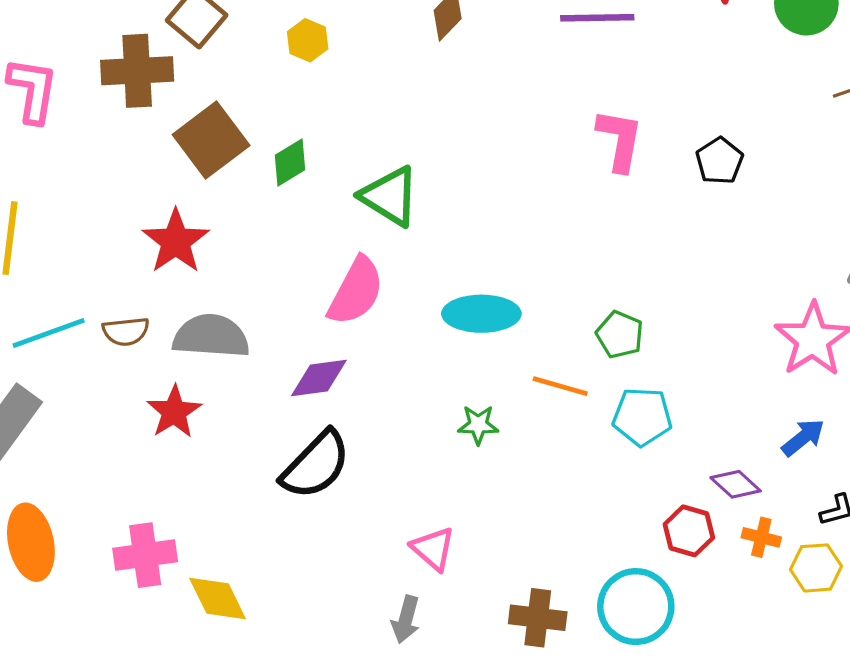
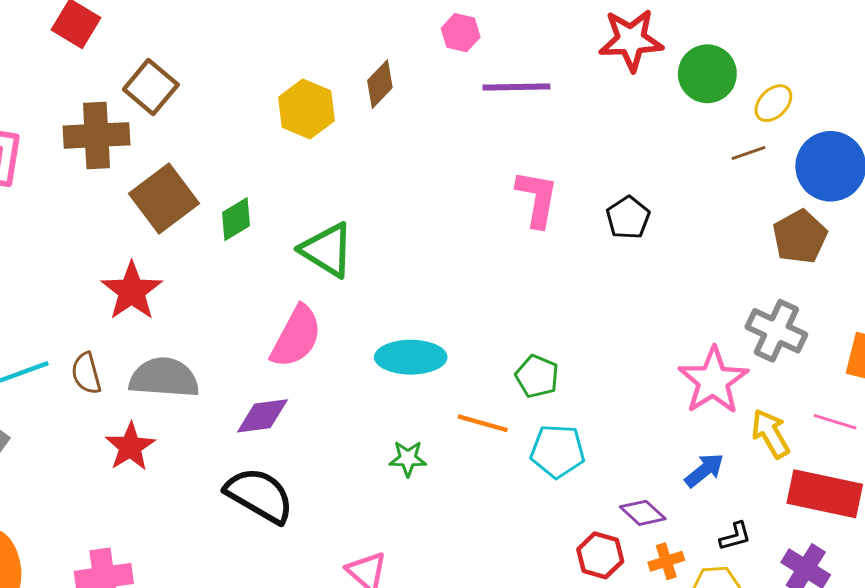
yellow hexagon: (308, 40) -> (306, 109), moved, size x1.5
brown semicircle: (126, 331) -> (86, 373), turned 81
black semicircle: (316, 465) -> (259, 495), turned -104
orange cross: (761, 537) -> (666, 561), turned -32

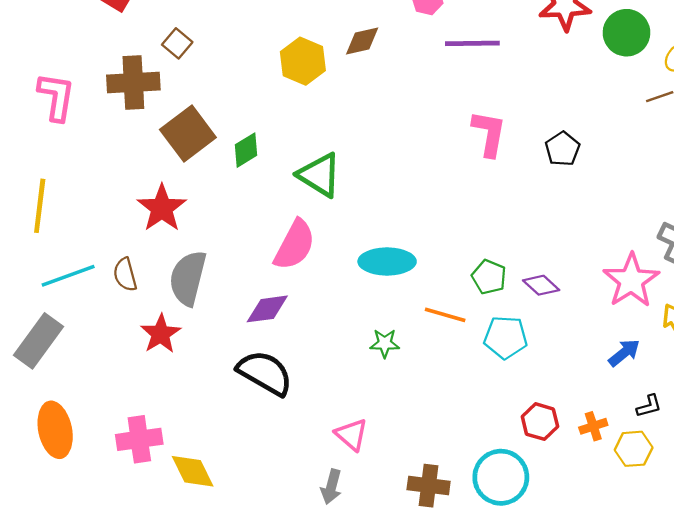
brown diamond: (380, 84) -> (362, 41), turned 33
brown square: (151, 87) -> (177, 43), size x0.7
gray semicircle: (164, 378) -> (188, 278), turned -80
purple diamond: (643, 513) -> (541, 285), moved

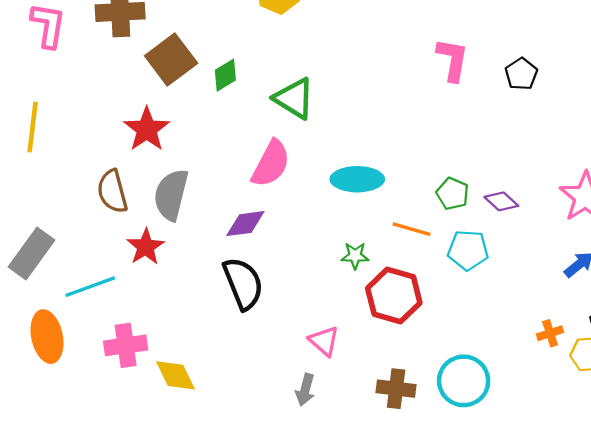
brown semicircle: (125, 275) -> (112, 191), size x1.4
cyan line: (68, 276) -> (90, 287), moved
black semicircle: (265, 373) -> (243, 283), turned 38
red hexagon: (540, 422) -> (394, 296), moved, size x1.6

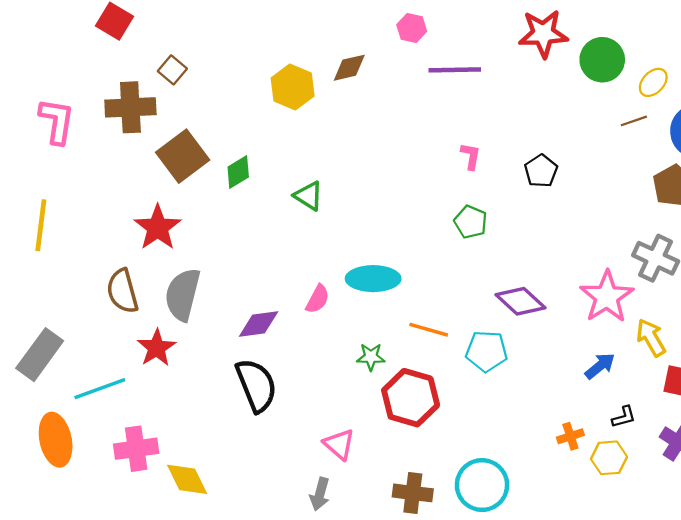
pink L-shape: (453, 60) -> (471, 156), size x0.6
green triangle: (294, 98) -> (308, 196), size x0.7
pink semicircle: (271, 164) -> (318, 299), moved, size x0.6
green pentagon: (453, 194) -> (471, 222), moved
purple diamond: (501, 201) -> (521, 301), size x1.4

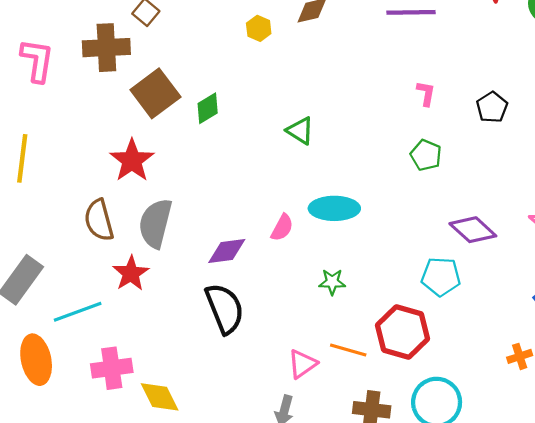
yellow hexagon: (293, 87) -> (259, 28), size x0.6
green triangle: (308, 196) -> (300, 131), moved
orange line: (429, 330) -> (348, 350), moved
red hexagon: (411, 398) -> (402, 332), moved
pink triangle: (339, 444) -> (302, 364), turned 44

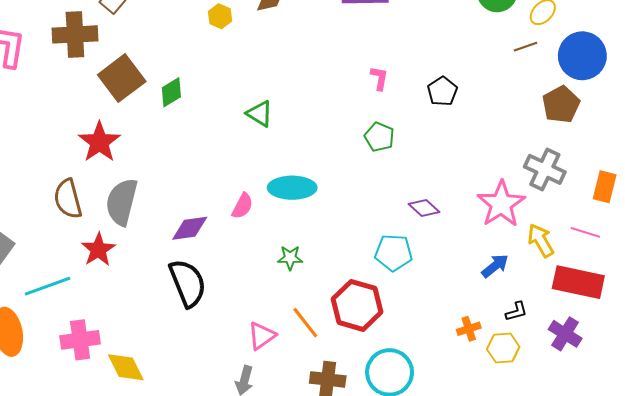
purple diamond: (473, 230) -> (424, 208), size x0.7
orange line: (348, 350) -> (305, 323), turned 36

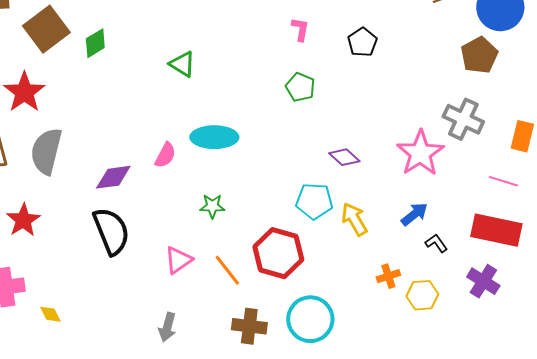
yellow arrow: (541, 240) -> (354, 219), moved
red star: (98, 250) -> (23, 220), moved
black L-shape: (516, 311) -> (436, 243), moved, turned -110
pink triangle: (262, 336) -> (178, 260), moved
yellow diamond: (126, 367) -> (50, 314), size x0.6

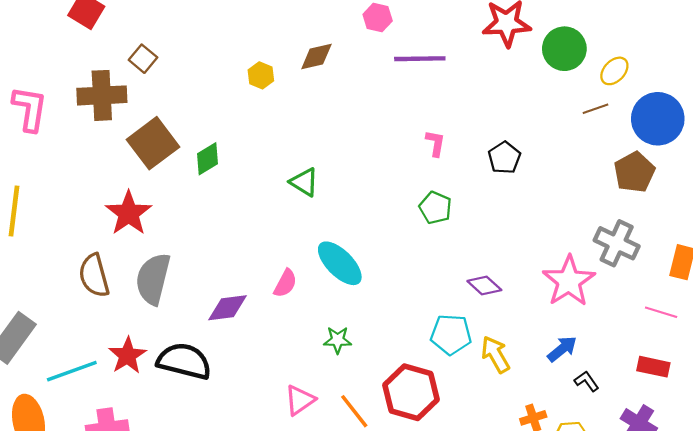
cyan ellipse: (214, 137) -> (340, 263), turned 45
red rectangle: (496, 230) -> (653, 367), size x0.6
black semicircle: (111, 231) -> (184, 361), moved, turned -54

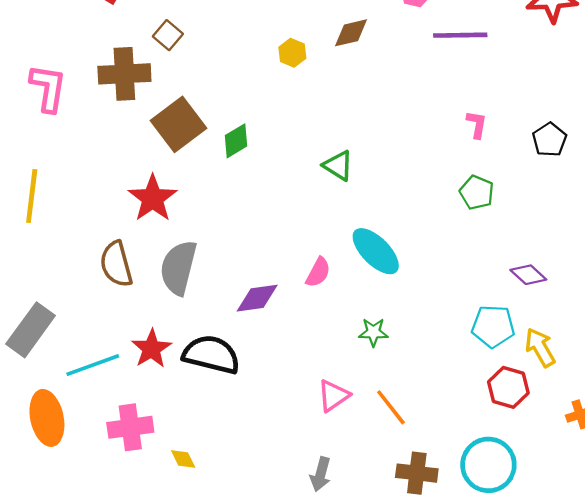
red hexagon: (411, 392) -> (508, 387), moved, size x0.7

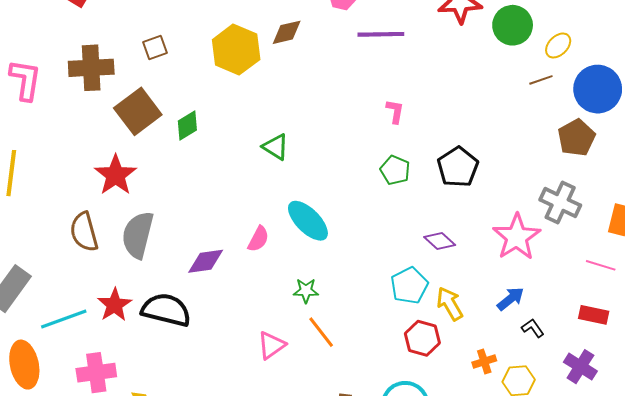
brown square: (168, 35) -> (155, 48), moved, turned 30
yellow hexagon: (292, 53) -> (236, 50), size x2.0
black pentagon: (549, 140) -> (458, 167), moved, size x1.4
cyan pentagon: (493, 326) -> (409, 286), turned -30
orange line: (391, 407) -> (321, 332), moved

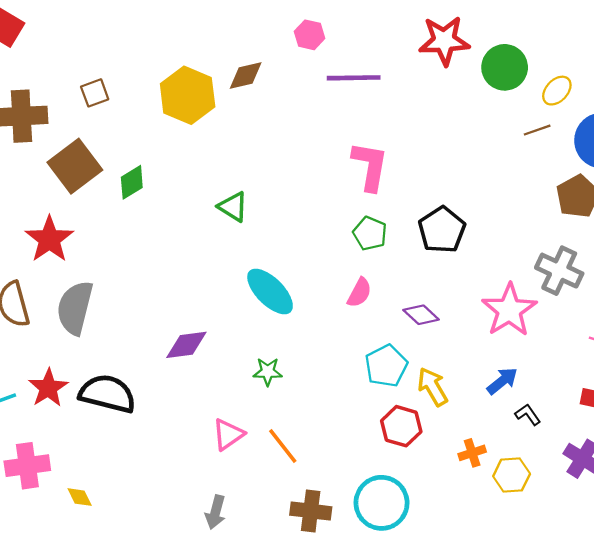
pink L-shape: (395, 111) -> (370, 166), size x1.8
pink semicircle: (258, 239) -> (359, 293), moved
purple diamond: (206, 261) -> (186, 345), moved
orange line: (321, 332) -> (283, 446), moved

